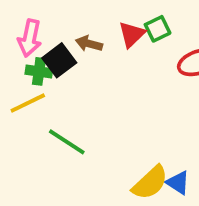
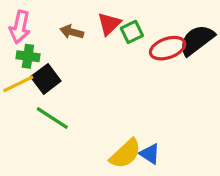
green square: (158, 29) -> (132, 32), moved
black square: (59, 60) -> (46, 79), moved

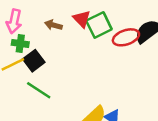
red triangle: (109, 24) -> (82, 19), turned -30
green square: (132, 32) -> (99, 25), size x1.5

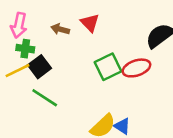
green square: (99, 25) -> (108, 67), moved
red ellipse: (126, 37) -> (136, 68), moved

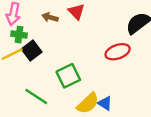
green square: (108, 67) -> (68, 76), moved
green line: (45, 98) -> (36, 96), moved

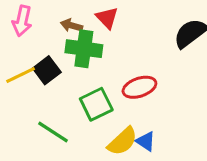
green cross: (19, 35) -> (84, 49), moved, size x1.6
red ellipse: (118, 52) -> (139, 87), moved

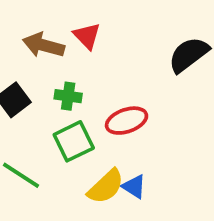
brown arrow: (72, 25) -> (44, 45), size x1.5
green cross: (84, 49) -> (68, 96), moved, size x0.6

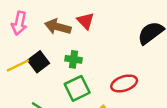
red ellipse: (127, 121) -> (124, 83), moved

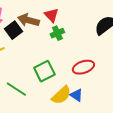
green cross: (73, 59) -> (57, 33), moved, turned -32
black square: (39, 62) -> (13, 30), moved

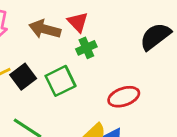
black square: (13, 30) -> (23, 77), moved
green square: (44, 71) -> (61, 81), moved

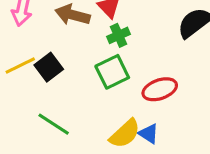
green square: (61, 81) -> (112, 72), moved

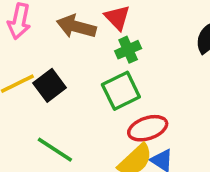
red ellipse: (160, 89) -> (148, 128), moved

